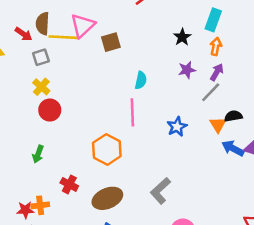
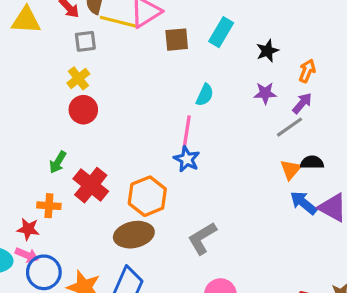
cyan rectangle: (213, 20) -> (221, 32), moved
blue star: (177, 127) -> (187, 159), moved, turned -30
orange hexagon: (107, 150) -> (147, 196), moved
red cross: (69, 184) -> (91, 185), moved, size x1.5
orange cross: (40, 205) -> (49, 206), moved

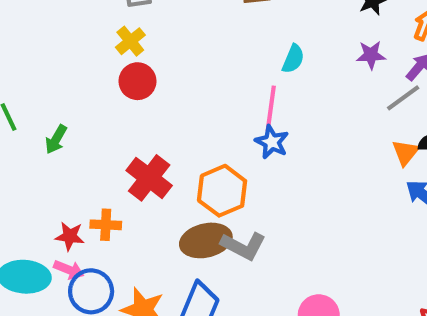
green arrow: (58, 162) -> (56, 139), moved
orange cross: (49, 206) -> (106, 225), moved
gray L-shape: (202, 238) -> (243, 246), moved, turned -120

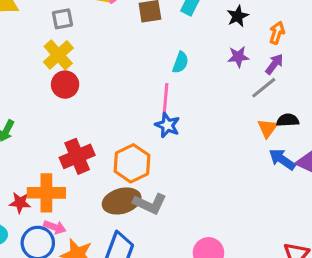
yellow cross: (130, 41) -> (58, 55), size x1.4
red cross: (149, 178) -> (77, 156), turned 32
orange cross: (106, 225) -> (46, 193), size x1.6
pink arrow: (69, 270) -> (55, 227), moved

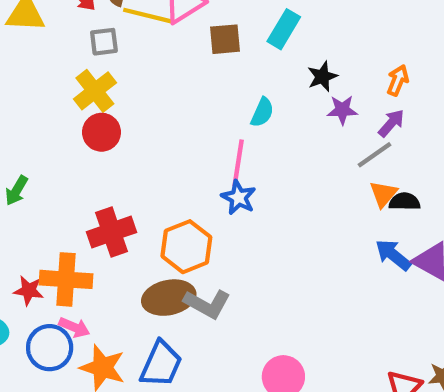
black star: (238, 16) -> (322, 76), moved
orange triangle: (268, 128) -> (383, 194), moved

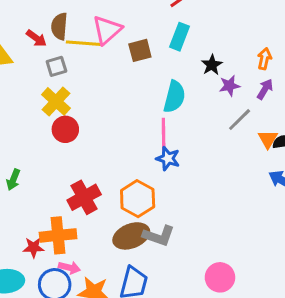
cyan semicircle: (262, 112) -> (174, 97), size x1.5
gray line: (375, 155) -> (240, 120), moved

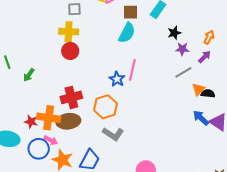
cyan semicircle: (174, 97) -> (127, 33), moved
yellow cross: (56, 101) -> (69, 32), turned 36
blue star: (168, 158) -> (117, 79), moved
brown ellipse: (131, 236) -> (68, 121), moved

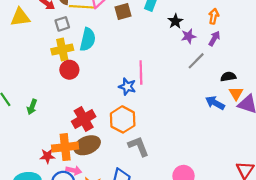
cyan semicircle: (127, 33) -> (88, 39), moved
orange triangle: (198, 89) -> (236, 93), moved
blue arrow: (201, 118) -> (215, 103), moved
gray L-shape: (113, 134) -> (138, 146), turned -130

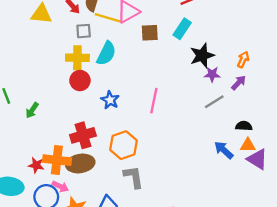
black star: (175, 21) -> (202, 56), size x1.5
blue star: (127, 87) -> (110, 100), moved
orange triangle: (236, 93) -> (248, 145), turned 48

